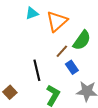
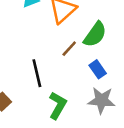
blue rectangle: (72, 67) -> (98, 69), moved

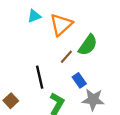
blue rectangle: (98, 69) -> (79, 80), moved

